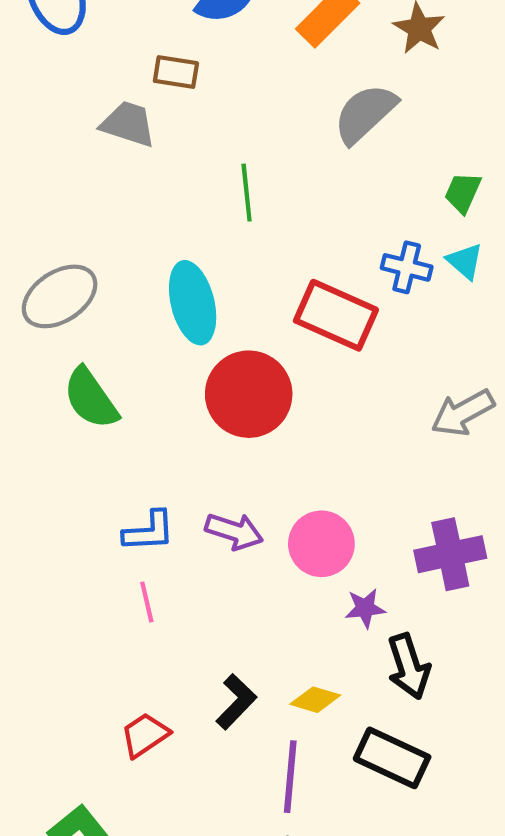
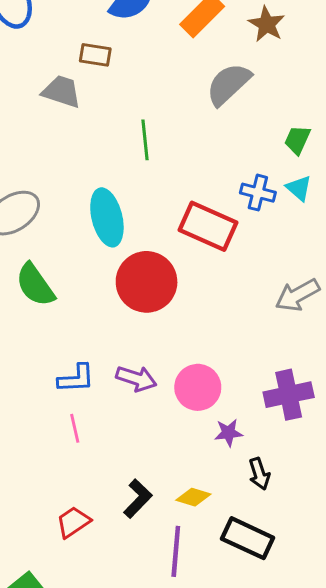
black arrow: (409, 666) -> (259, 474), size x0.7

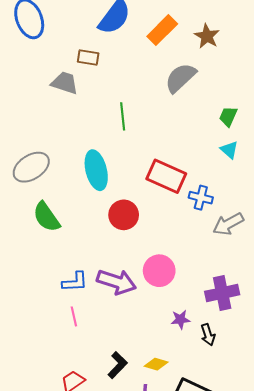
blue cross: (258, 193) -> (201, 198), moved
red circle: (147, 282) -> (124, 215), size x0.7
purple arrow: (136, 379) -> (117, 282), size x1.4
pink circle: (198, 387) -> (159, 271), moved
black arrow: (259, 474) -> (208, 335), moved

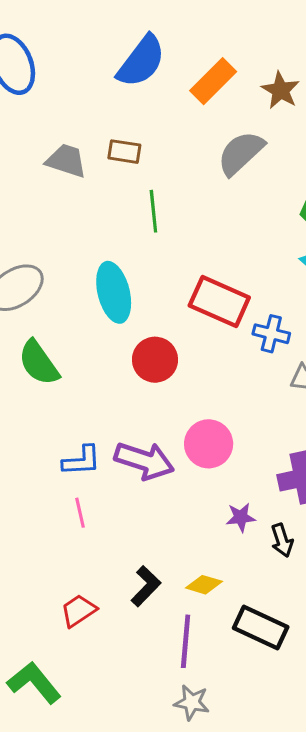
brown rectangle: (88, 57) -> (124, 152), moved

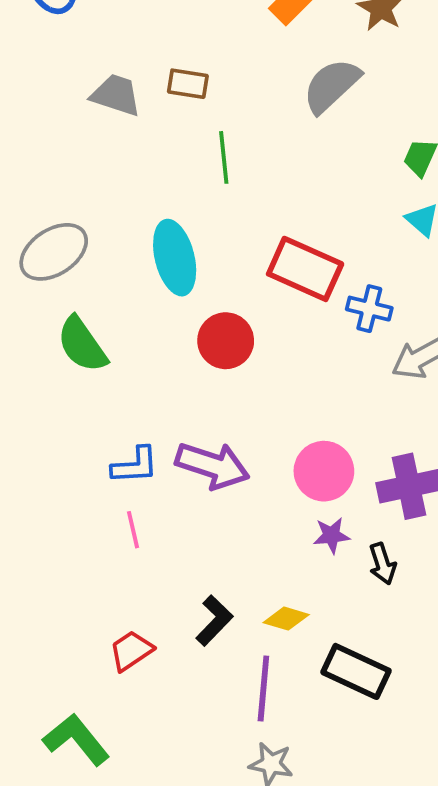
pink circle: (209, 444) -> (324, 471), moved

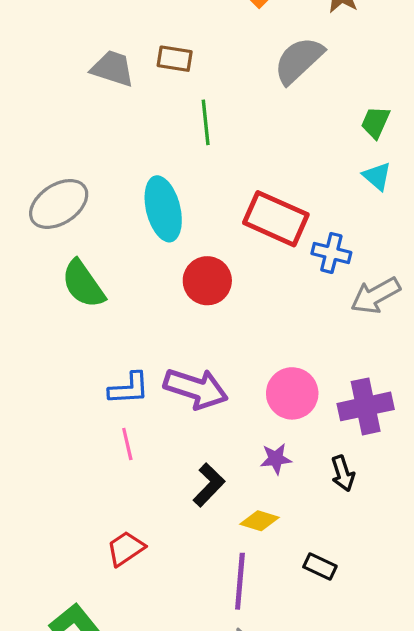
purple star: (331, 535) -> (276, 459), moved
black L-shape: (214, 620) -> (209, 485), moved
black rectangle: (356, 671) -> (320, 566), size x0.6

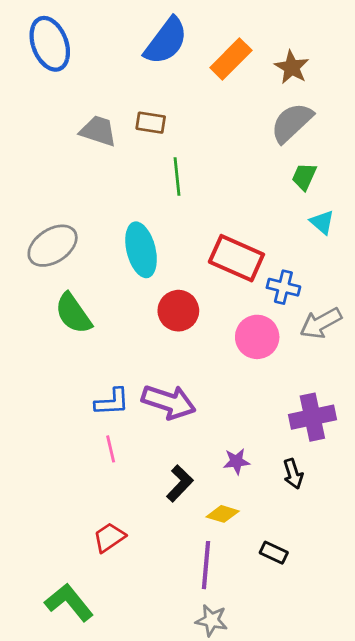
gray semicircle: (299, 60) -> (292, 123), moved
green trapezoid: (375, 122) -> (304, 177), moved
pink circle: (292, 393) -> (257, 337), moved

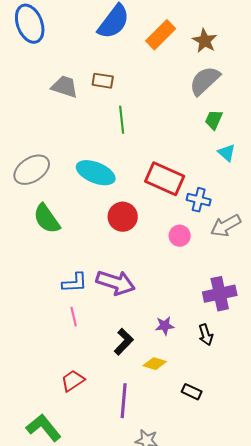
cyan ellipse: (141, 250) -> (96, 173), turned -54
pink circle: (257, 337) -> (180, 236), size x0.7
purple line: (206, 565) -> (124, 401), moved

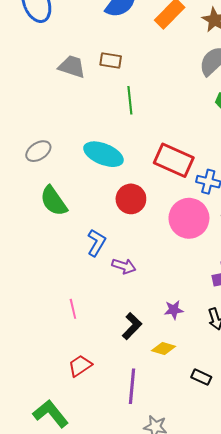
gray ellipse: (32, 170) -> (38, 151), size x0.7
pink circle: (180, 236) -> (189, 218), size x1.8
blue L-shape: (75, 283) -> (96, 243), moved, turned -56
purple arrow: (116, 283) -> (124, 266), size x0.6
pink line: (74, 317) -> (73, 309), moved

